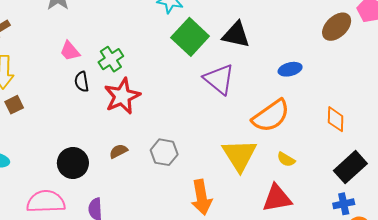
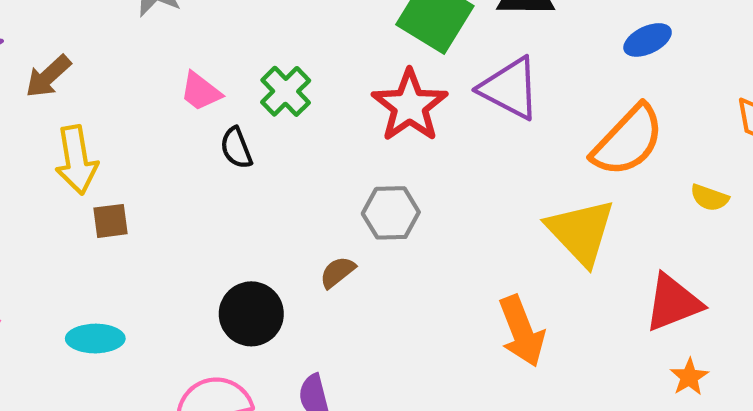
red star: (122, 96) -> (410, 106), moved
brown square: (14, 105) -> (111, 221), turned 30
gray hexagon: (164, 152) -> (391, 213), moved
yellow semicircle: (286, 159) -> (709, 198), moved

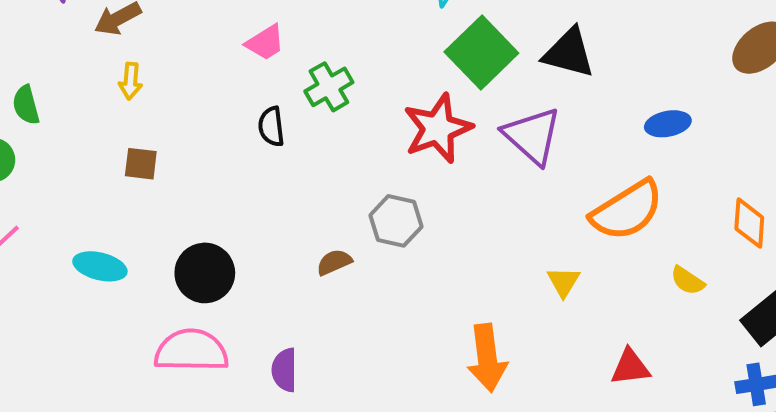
pink trapezoid: (201, 91) -> (265, 43), moved, turned -84
yellow arrow: (76, 160) -> (130, 81), moved, size x0.6
yellow triangle: (581, 232) -> (563, 282), size x0.5
red triangle: (673, 303) -> (630, 367), size x0.7
black circle: (251, 314) -> (205, 273), moved

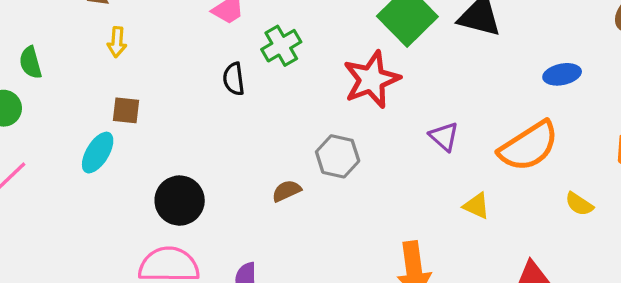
purple triangle: (532, 136) -> (444, 137), moved, size x0.6
cyan ellipse: (100, 266) -> (98, 153), moved, turned -72
yellow triangle: (563, 282) -> (476, 206), turned -36

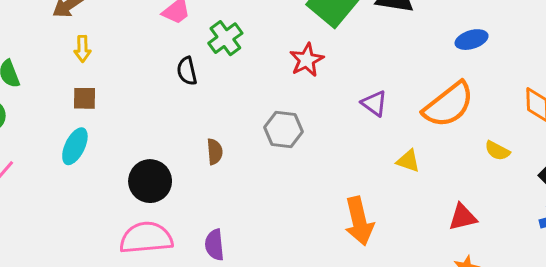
red star: (372, 80) -> (307, 60), size x0.7
brown square: (126, 110) -> (84, 98), moved
brown semicircle: (287, 191) -> (215, 152), moved, turned 115

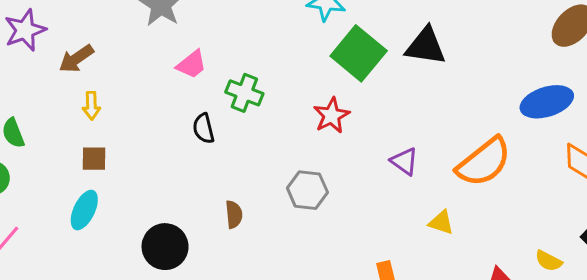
green cross: (225, 38) -> (244, 93), turned -32
blue ellipse: (472, 40) -> (547, 102), moved, size x1.5
yellow semicircle: (497, 151) -> (549, 261), moved

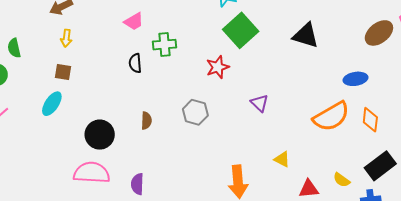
black triangle: (426, 46) -> (306, 36), moved
green cross: (244, 93) -> (165, 45), turned -35
blue ellipse: (547, 102) -> (356, 79), size x0.7
orange semicircle: (484, 162) -> (331, 117), moved
yellow triangle: (441, 223) -> (282, 159), moved

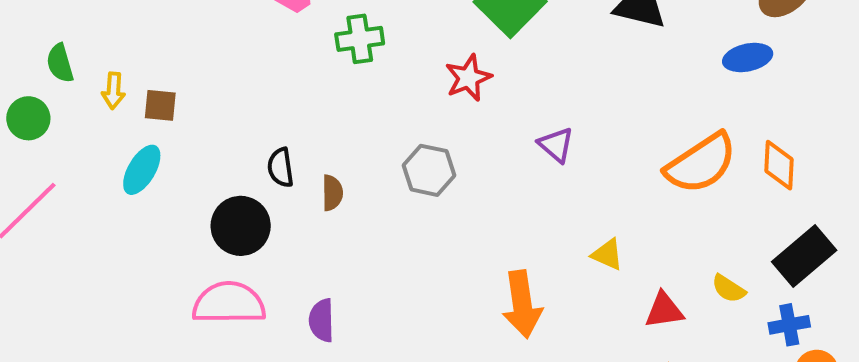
yellow arrow: (66, 38) -> (113, 91), moved
black semicircle: (135, 63) -> (281, 168), moved
blue ellipse: (356, 79) -> (748, 58), moved

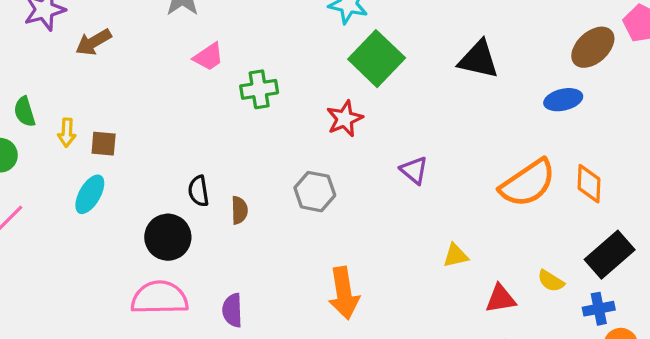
yellow triangle: (607, 254) -> (456, 256), turned -36
orange arrow: (522, 304) -> (344, 293), moved

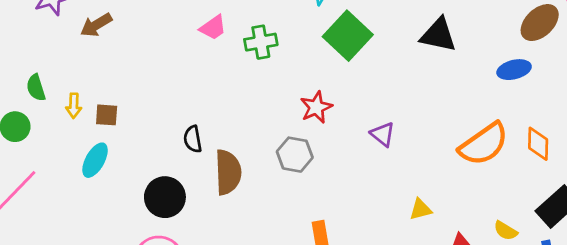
pink trapezoid: (208, 57) -> (213, 28), moved
green cross: (259, 89) -> (261, 42), moved
red star: (345, 119) -> (316, 107), moved
black semicircle: (199, 191) -> (193, 139), moved
brown semicircle: (239, 210) -> (228, 172), size x1.8

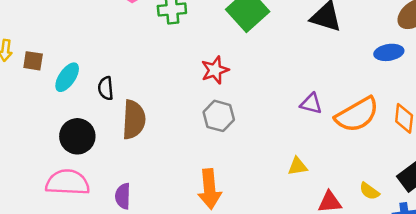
purple triangle: (383, 134) -> (311, 104), moved, turned -30
gray hexagon: (295, 155) -> (219, 116), moved
cyan ellipse: (95, 160) -> (67, 77), moved

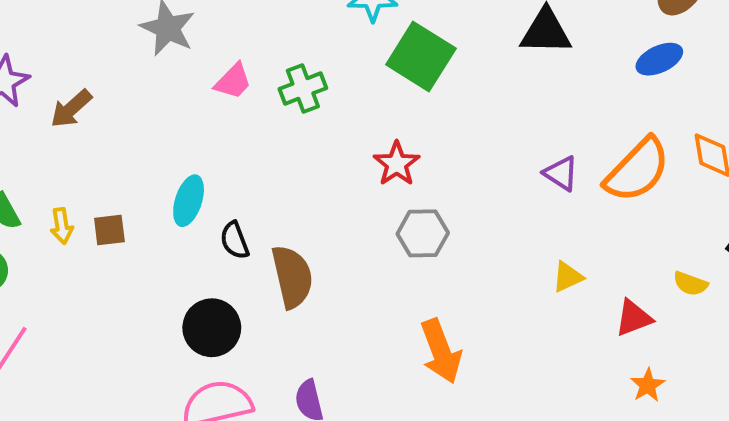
cyan ellipse: (67, 77) -> (189, 201), moved
purple triangle: (311, 104) -> (561, 173), turned 35

